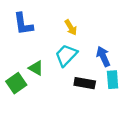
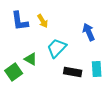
yellow arrow: (71, 27) -> (43, 21), moved
blue arrow: (103, 56) -> (89, 32), moved

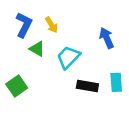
blue L-shape: (20, 21) -> (24, 25), turned -145
green triangle: (31, 59) -> (37, 49), moved

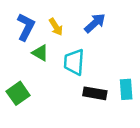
blue arrow: (107, 38) -> (95, 23), moved, turned 72
cyan trapezoid: (68, 57) -> (74, 62), turned -40

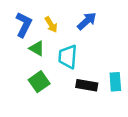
green square: (18, 93) -> (39, 82), moved

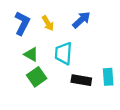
green triangle: (37, 48) -> (31, 54), moved

